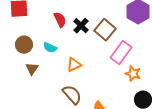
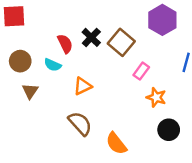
red semicircle: (60, 20) -> (65, 44), moved
pink rectangle: (121, 53) -> (141, 71), size x0.6

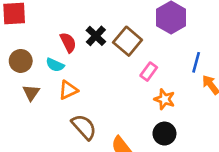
orange triangle: (83, 86) -> (68, 90), moved
black circle: (169, 130) -> (164, 134), moved

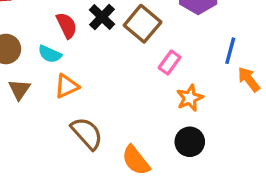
orange star: (164, 99) -> (190, 98), turned 30

